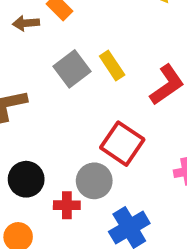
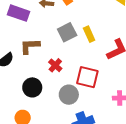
red square: (122, 144) -> (87, 77), turned -30
red cross: (67, 205) -> (55, 65), moved, turned 32

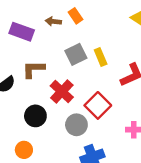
red cross: (55, 65) -> (62, 91), size x1.5
red square: (87, 77) -> (98, 105), turned 30

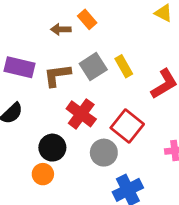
purple rectangle: (22, 32) -> (20, 67), moved
brown L-shape: (34, 69) -> (57, 75), moved
orange circle: (24, 150) -> (43, 174), moved

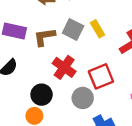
gray square: (93, 67) -> (73, 29), turned -30
red square: (127, 126) -> (101, 76), turned 30

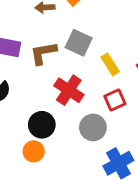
yellow rectangle: (97, 29) -> (110, 64), moved
red square: (101, 76) -> (115, 100), size x0.7

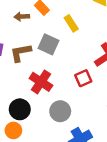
yellow rectangle: (110, 64) -> (71, 23), moved
red square: (115, 100) -> (83, 78), moved

